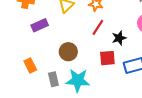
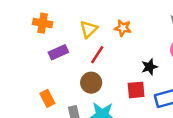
red line: (98, 27) -> (97, 55), moved

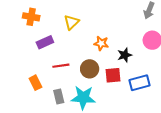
orange star: (123, 28) -> (101, 43), moved
red line: (97, 55) -> (61, 66), moved, turned 49
brown circle: (91, 83) -> (90, 69), moved

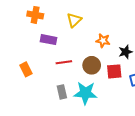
purple rectangle: (45, 42) -> (49, 40), turned 35
orange rectangle: (35, 83) -> (26, 69), moved

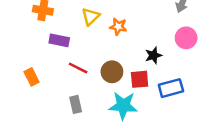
orange star: (103, 41) -> (118, 27), moved
red line: (64, 62) -> (78, 68), turned 35
cyan star: (85, 93) -> (123, 106), moved

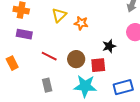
purple rectangle: (59, 40) -> (24, 34), moved
blue rectangle: (171, 88) -> (123, 87), moved

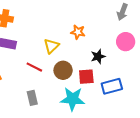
yellow triangle: (59, 15) -> (51, 46), moved
orange star: (81, 23) -> (78, 32), moved
blue rectangle: (123, 87) -> (112, 86), moved

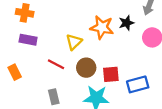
orange star: (78, 32) -> (102, 27), size x1.5
black star: (98, 56) -> (126, 23), moved

